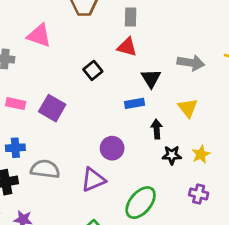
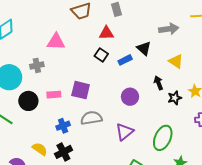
red triangle: (127, 47) -> (106, 33), moved
blue rectangle: (135, 103) -> (125, 60), moved
purple circle: (112, 148) -> (130, 97), moved
gray semicircle: (45, 169) -> (91, 118), moved

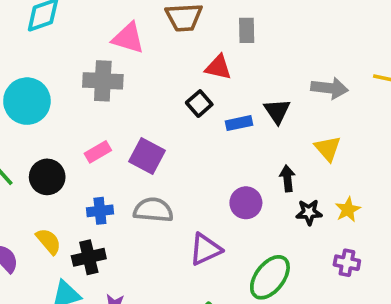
pink triangle: (56, 42) -> (128, 38), moved
gray cross: (37, 65) -> (103, 81), moved, size x1.5
pink rectangle: (54, 95) -> (98, 152), turned -40
purple circle: (130, 97) -> (246, 203), moved
black circle: (28, 101) -> (47, 177), moved

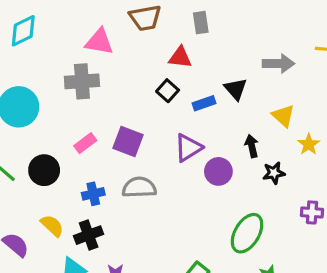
yellow star: (348, 210) -> (309, 144), moved
purple triangle: (205, 249) -> (188, 148), moved

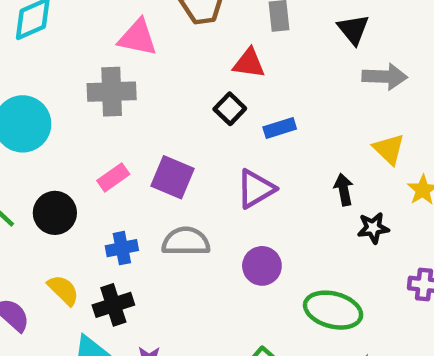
black triangle: (236, 89) -> (353, 29), moved
purple circle: (218, 171) -> (262, 266), moved
green ellipse: (247, 233) -> (333, 310), turned 72

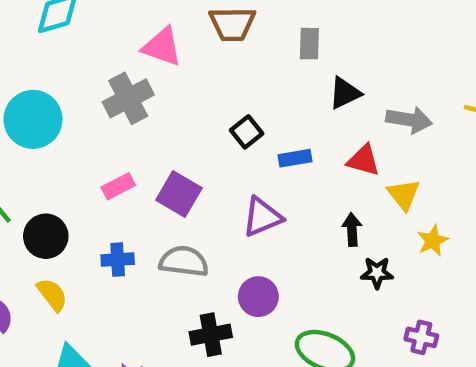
black triangle: (353, 29) -> (345, 93), moved, turned 36
red triangle: (249, 63) -> (363, 160), moved
gray cross: (112, 92) -> (128, 98), turned -33
black circle: (55, 213) -> (46, 236), moved
black cross: (113, 305) -> (211, 335), moved

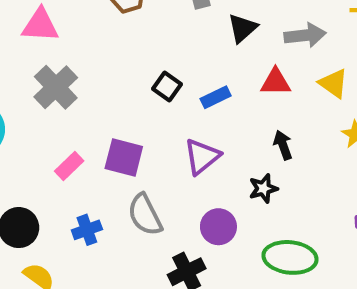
pink triangle: (162, 47) -> (40, 25), moved
yellow triangle: (404, 195) -> (333, 83), moved
gray semicircle: (184, 261) -> (145, 215), turned -108
black star: (377, 273) -> (263, 188), moved

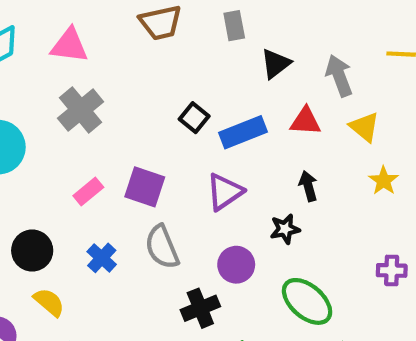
gray arrow: (305, 35) -> (339, 76), turned -108
blue rectangle: (216, 97) -> (243, 132), size x1.5
blue cross: (87, 230) -> (102, 258), turned -32
green ellipse: (290, 257) -> (307, 301), turned 30

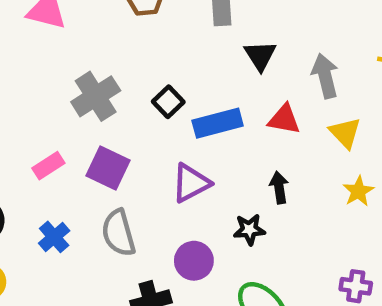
black triangle: (276, 64) -> (260, 56), turned -32
gray cross: (81, 110) -> (96, 96), moved

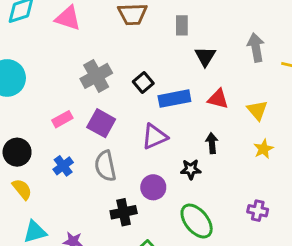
gray arrow: (325, 76) -> (256, 47), moved

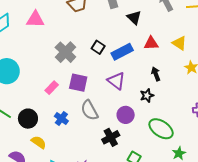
purple triangle: (155, 137) -> (116, 81), turned -42

